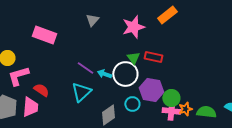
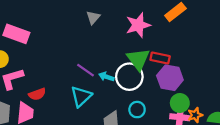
pink rectangle: (44, 35) -> (16, 34), moved
green triangle: (133, 58) -> (138, 59), size x1.6
red semicircle: (41, 90) -> (37, 94), turned 126
purple hexagon: (151, 90) -> (170, 78), moved

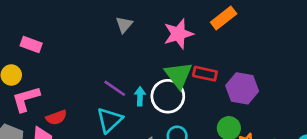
pink rectangle: (16, 34) -> (31, 44), size x0.7
cyan arrow: (106, 77) -> (140, 96), turned 72
purple hexagon: (170, 78) -> (242, 88), moved

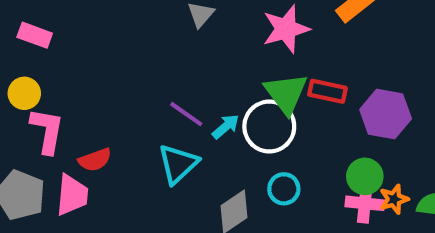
pink rectangle: (31, 44) -> (35, 35), moved
cyan arrow: (140, 96) -> (226, 127), turned 48
pink L-shape: (26, 99) -> (47, 131), turned 116

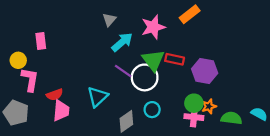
pink rectangle: (35, 35) -> (41, 41), moved, turned 63
purple line: (186, 114) -> (123, 71), moved
cyan arrow: (226, 127) -> (122, 42), moved, size x1.5
pink trapezoid: (72, 195) -> (61, 111), moved
orange star: (394, 199) -> (209, 106), moved

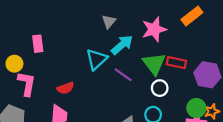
white circle: (145, 77) -> (160, 88), moved, size x0.6
red semicircle: (55, 95) -> (65, 88), moved
cyan triangle: (97, 97) -> (97, 59), moved

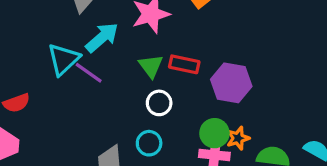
green triangle: (154, 64) -> (151, 66), size x0.7
purple line: (123, 75) -> (89, 73), moved

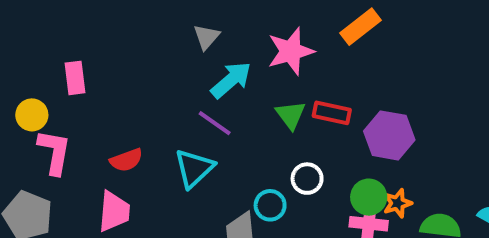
cyan triangle: (63, 59) -> (194, 168), moved
white circle: (159, 103) -> (307, 179), moved
cyan circle: (149, 143) -> (270, 205), moved

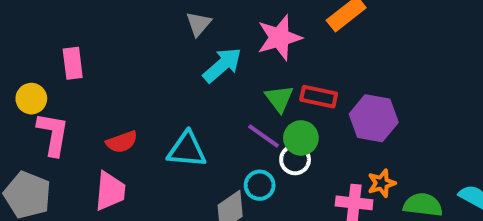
purple line: (215, 123) -> (264, 136), moved
cyan triangle: (194, 168) -> (187, 150), turned 48
green circle: (369, 197) -> (301, 138), moved

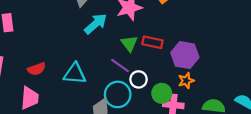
green circle: (301, 138) -> (162, 93), moved
orange star: (382, 183) -> (186, 81), moved
cyan circle: (260, 185) -> (118, 94), size x1.5

